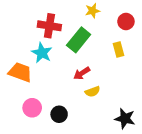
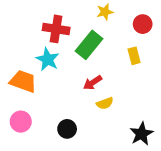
pink circle: (32, 108) -> (21, 122), moved
black star: (125, 119) -> (141, 134), turned 30

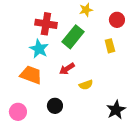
orange trapezoid: (23, 81) -> (31, 75), moved
red arrow: (93, 83) -> (67, 69), moved
pink circle: (21, 122) -> (18, 112), moved

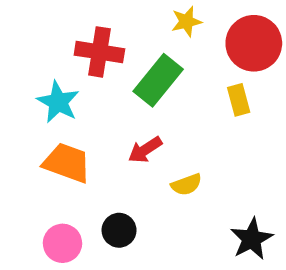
red circle: (117, 20) -> (254, 43), size x1.6
cyan star: (39, 49) -> (58, 102), moved
pink circle: (18, 112) -> (62, 243), moved

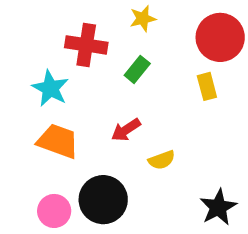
yellow star: (186, 22) -> (143, 19), moved
green rectangle: (158, 80) -> (137, 69), size x0.6
black circle: (119, 230) -> (103, 200), size x1.6

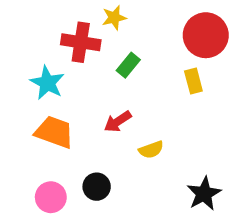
yellow star: (143, 19) -> (114, 18), moved
black circle: (103, 200) -> (97, 187), size x0.6

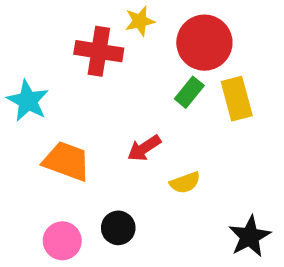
red circle: (206, 35) -> (204, 43), moved
green rectangle: (128, 65) -> (189, 92), moved
yellow rectangle: (193, 81) -> (237, 99), size x1.4
cyan star: (47, 83) -> (28, 101), moved

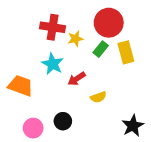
yellow star: (140, 21) -> (75, 39), moved
cyan star: (28, 101) -> (53, 64), moved
orange trapezoid: (67, 161) -> (21, 86), moved

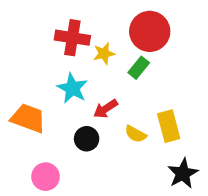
yellow rectangle: (126, 52) -> (169, 126), moved
yellow semicircle: (98, 97) -> (136, 134), turned 49
black circle: (63, 121) -> (87, 139), moved

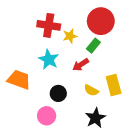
red arrow: (106, 109) -> (81, 65), moved
black star: (183, 173) -> (95, 118), moved
pink circle: (46, 177) -> (47, 116), moved

